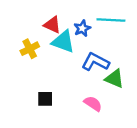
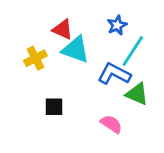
cyan line: (111, 20) -> (133, 51), moved, turned -60
blue star: (82, 28) -> (117, 25), moved
black square: (45, 99) -> (54, 107), moved

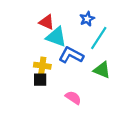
yellow cross: (35, 58) -> (42, 66), moved, turned 35
blue L-shape: (114, 74) -> (71, 55), moved
pink semicircle: (111, 124) -> (73, 98), moved

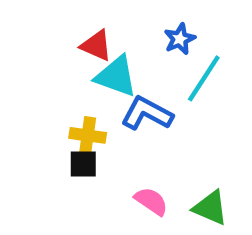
green triangle: (102, 70) -> (210, 208), moved

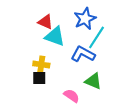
blue star: (180, 39) -> (85, 19), size x1.5
blue L-shape: (147, 114) -> (83, 54), moved
green triangle: (210, 208) -> (93, 81), moved

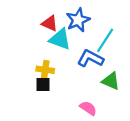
blue star: (85, 19) -> (78, 20), moved
green triangle: (93, 81) -> (111, 81), moved
pink semicircle: (71, 96) -> (88, 108), moved

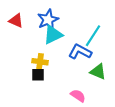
blue star: (78, 20) -> (48, 20), moved
red triangle: (50, 23) -> (16, 21), moved
cyan triangle: (60, 39) -> (53, 35), turned -45

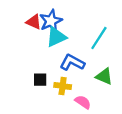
red triangle: (16, 21) -> (34, 22), moved
blue L-shape: (80, 52) -> (72, 63), moved
yellow cross: (40, 62) -> (63, 86), moved

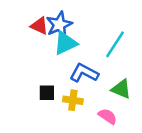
pink semicircle: (83, 102) -> (108, 116), moved

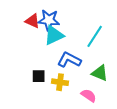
blue star: (59, 25) -> (49, 20), turned 30

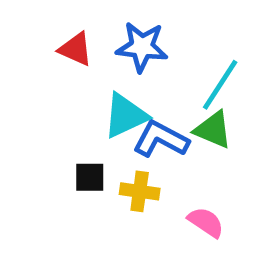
blue star: (49, 20) -> (142, 47), moved
cyan triangle: (54, 35) -> (125, 116), moved
green triangle: (100, 73) -> (213, 130), moved

